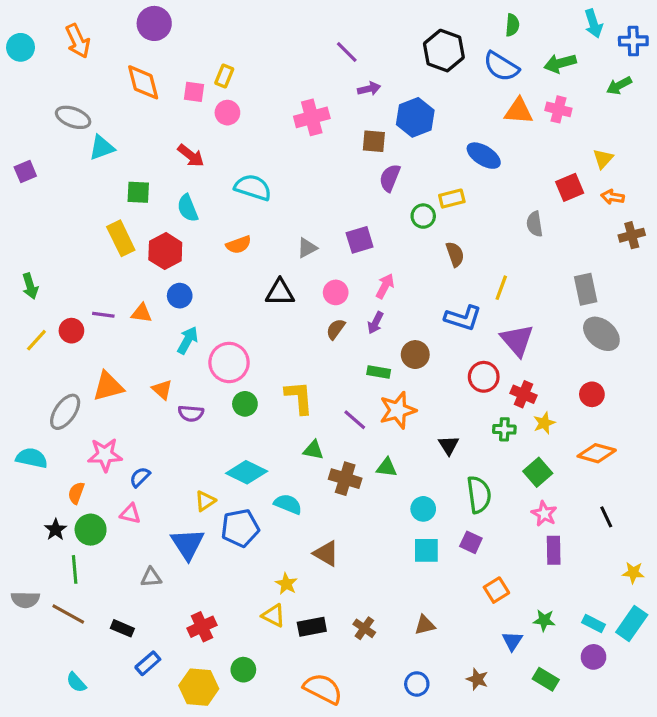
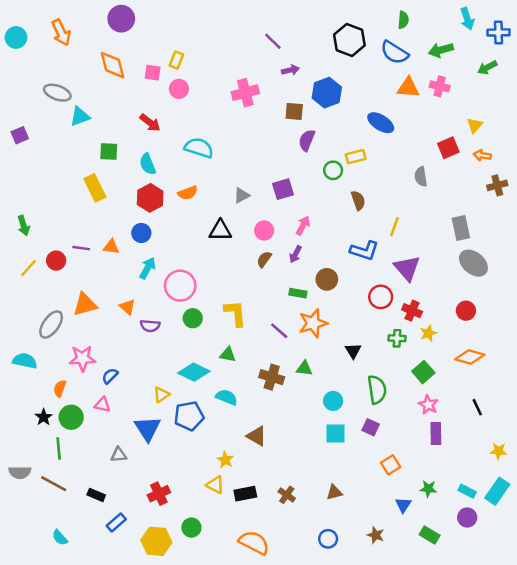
red hexagon: (165, 251) -> (150, 198), moved
green triangle: (313, 450) -> (228, 355), moved

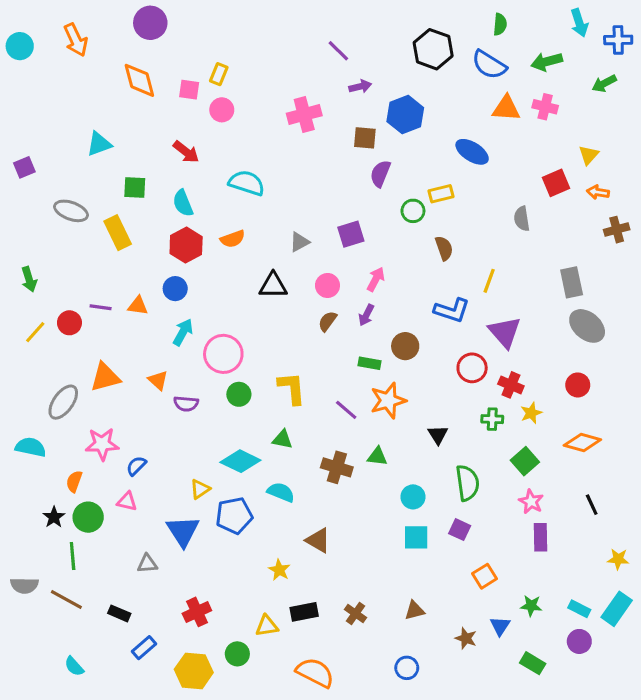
gray ellipse: (57, 93) -> (71, 211), moved
yellow triangle: (215, 485) -> (267, 626), moved, turned -36
brown star: (376, 535) -> (466, 638), moved

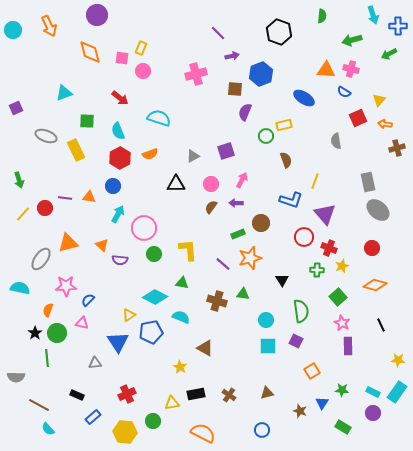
blue semicircle: (489, 65) -> (344, 92), moved, size x0.6
purple arrow: (366, 315) -> (236, 203), turned 64
green rectangle: (369, 363) -> (238, 234), turned -32
brown line: (66, 599) -> (39, 405), moved

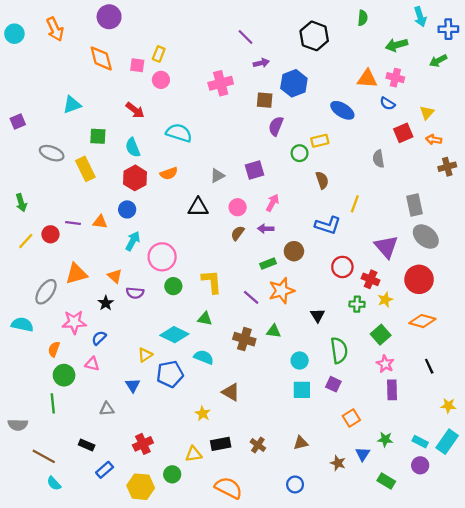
purple triangle: (325, 214) -> (386, 247), moved
red circle: (372, 248) -> (419, 279), size x1.6
black star: (35, 333) -> (106, 303), moved
blue triangle: (118, 342) -> (133, 385), size x0.6

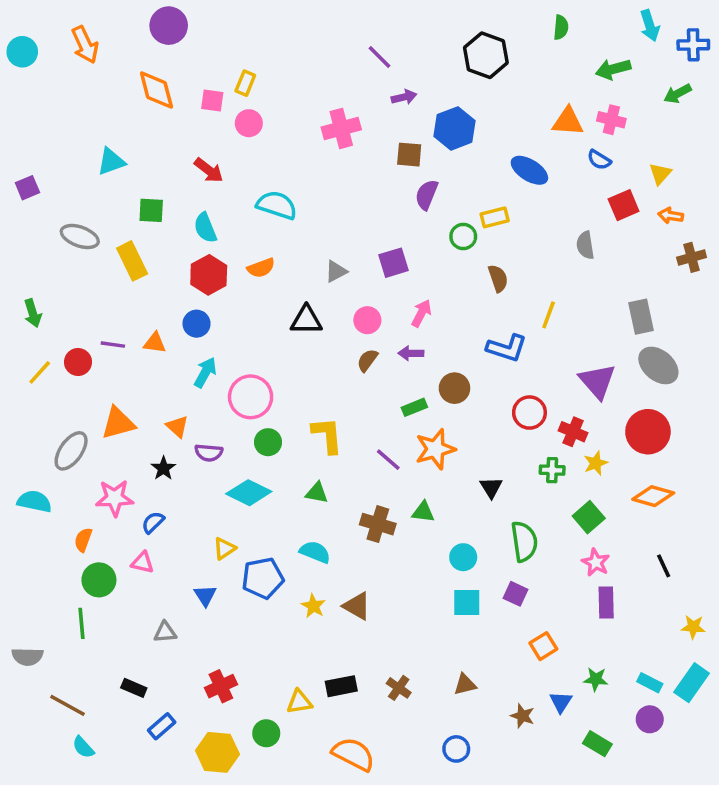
cyan diamond: (174, 335) -> (249, 493), moved
yellow star: (203, 413) -> (313, 606), moved

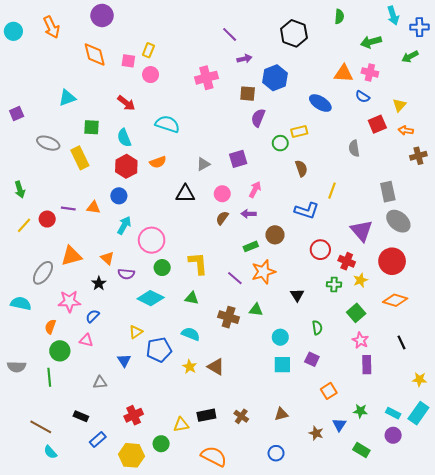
green semicircle: (524, 542) -> (317, 328), size x0.6
gray semicircle: (27, 657) -> (17, 367), moved

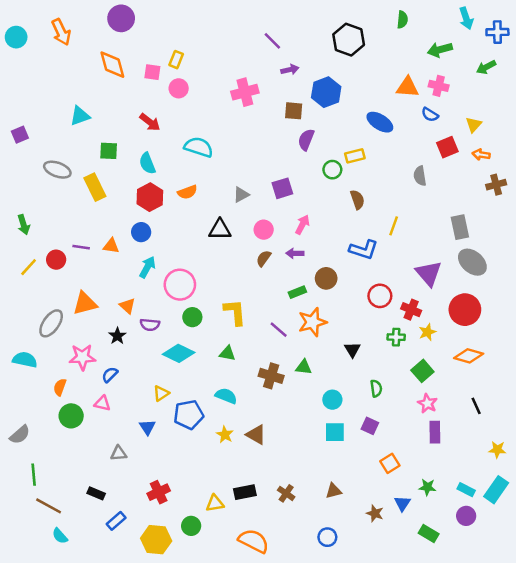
gray semicircle: (17, 367) -> (20, 435), turned -42
green line: (49, 377) -> (34, 475), moved

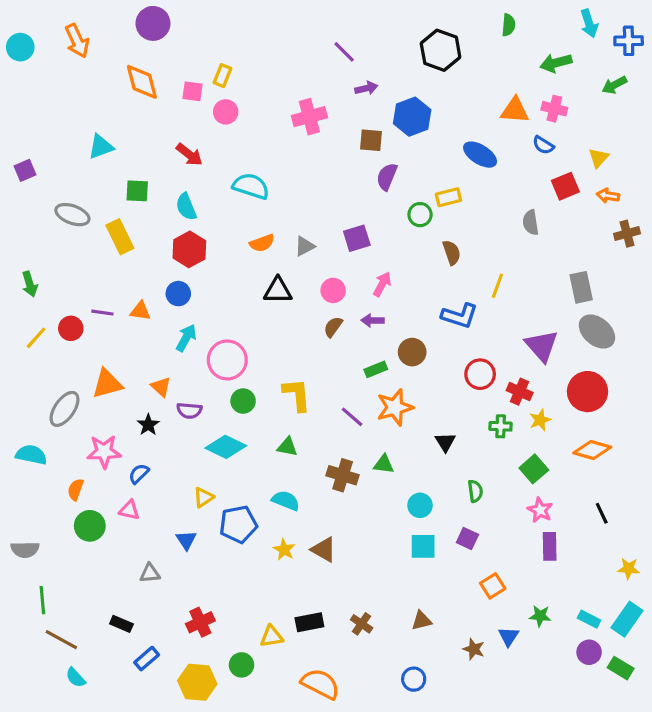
orange semicircle: (187, 192) -> (262, 243), moved
gray semicircle: (20, 435) -> (25, 550), turned 40
green rectangle: (429, 533) -> (621, 668), moved

